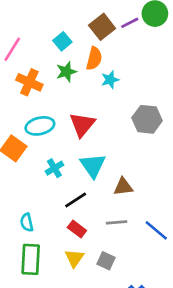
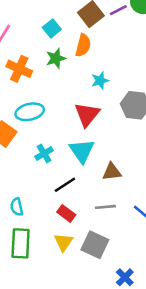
cyan star: (110, 80) -> (100, 81), moved
red triangle: (82, 125) -> (87, 114), moved
gray square: (106, 261) -> (95, 245), size x1.5

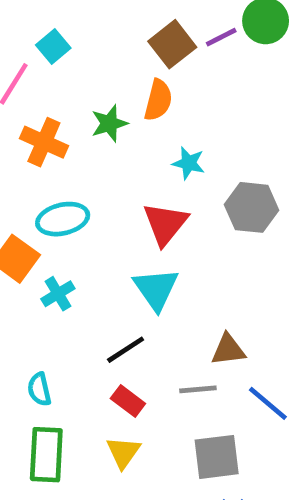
cyan square: (52, 28) -> (53, 46), moved
cyan star: (100, 81) -> (189, 163), turned 30
cyan cross: (44, 153) -> (58, 294), moved
brown triangle: (112, 172) -> (228, 350), moved
gray square: (95, 245) -> (217, 457), moved, turned -32

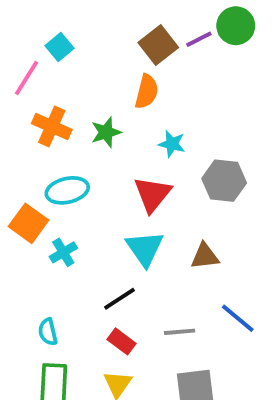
green star: (109, 123) -> (106, 132), moved
brown triangle: (228, 350) -> (205, 256), moved
blue line: (268, 403) -> (238, 318), moved

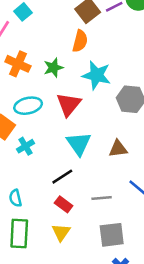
cyan star: (172, 144) -> (96, 75), size x1.6
red triangle: (152, 194) -> (69, 104), moved

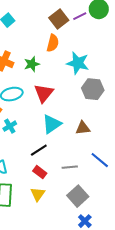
cyan star: (96, 75) -> (78, 63), moved
cyan triangle: (79, 144) -> (52, 124), turned 30
gray square: (112, 235) -> (78, 196), turned -35

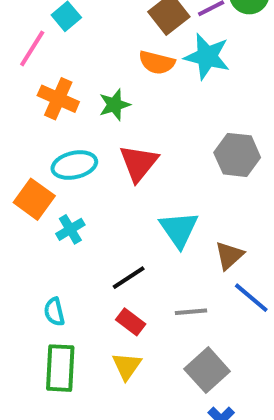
orange semicircle: (53, 43) -> (157, 63), turned 90
cyan star: (78, 63) -> (207, 56), moved
cyan triangle: (52, 124) -> (179, 229), moved, turned -30
brown triangle: (83, 128) -> (229, 255), moved, turned -35

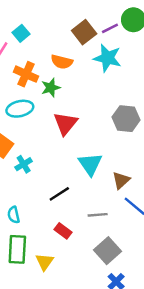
orange semicircle: (157, 63) -> (62, 62), moved
orange cross: (58, 99) -> (26, 74), moved
cyan ellipse: (74, 165) -> (20, 109), moved
red rectangle: (131, 322) -> (63, 231), moved
yellow triangle: (127, 366) -> (45, 262), moved

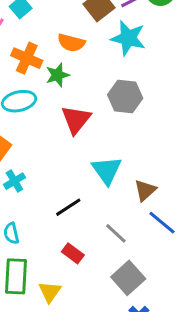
gray hexagon: (126, 119) -> (125, 97), moved
cyan cross: (24, 164) -> (14, 181), moved
gray line: (98, 215) -> (116, 233), turned 48

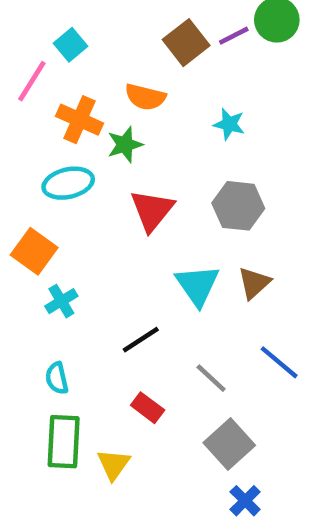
cyan star: (128, 38) -> (229, 124), moved, size x0.6
gray hexagon: (125, 97) -> (238, 206), moved
brown triangle: (145, 190) -> (254, 283), moved

